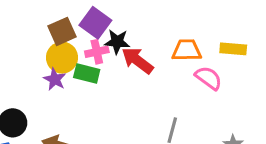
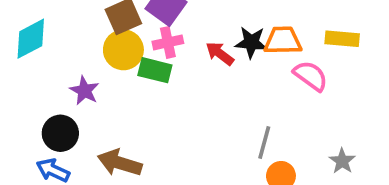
black star: (117, 42) -> (251, 42), moved
red arrow: (137, 60) -> (220, 54), size x0.7
purple star: (55, 79) -> (84, 91), moved

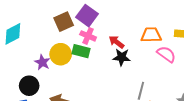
pink cross: (168, 42) -> (88, 36), turned 35
black star: (251, 42) -> (122, 57), moved
yellow circle: (123, 50) -> (61, 54), moved

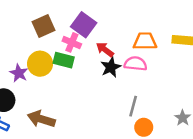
purple square: (87, 16) -> (84, 25), moved
pink semicircle: (166, 54) -> (135, 64), moved, turned -30
black star: (122, 57) -> (111, 67), turned -30

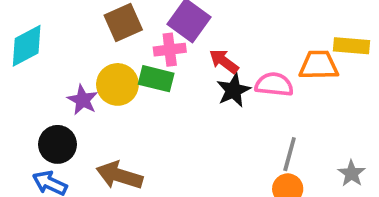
orange trapezoid: (145, 41) -> (319, 65), moved
pink cross: (72, 42) -> (170, 50), turned -30
gray line: (133, 106) -> (290, 154), moved

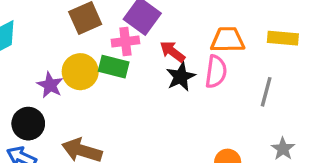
orange trapezoid: (319, 65) -> (228, 40), moved
pink semicircle: (274, 84) -> (216, 72), turned 92
gray line: (290, 154) -> (266, 92), moved

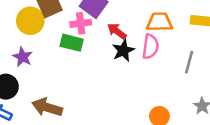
yellow circle: (80, 72) -> (30, 21), moved

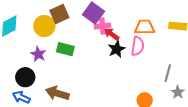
pink cross: (81, 23) -> (102, 26), moved
green rectangle: (72, 43) -> (65, 49), moved
gray line: (189, 62) -> (168, 73), moved

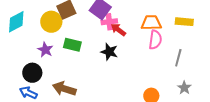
pink semicircle: (138, 46) -> (155, 40), moved
black star: (117, 49) -> (109, 52), moved, turned -30
gray line: (168, 73) -> (178, 58), moved

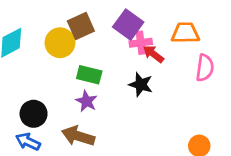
orange trapezoid: (151, 23) -> (185, 33), moved
purple star: (45, 50) -> (86, 101), moved

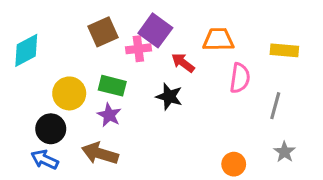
yellow circle: (60, 43) -> (69, 93), moved
pink cross: (141, 43) -> (138, 49), moved

